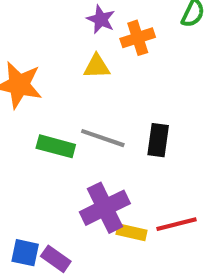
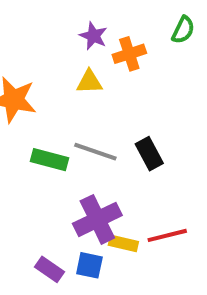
black rectangle: (158, 140) -> (149, 154), turned -36
blue square: (25, 253) -> (89, 265), moved

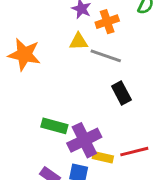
gray line: (95, 152) -> (106, 56), moved
green rectangle: (49, 160) -> (54, 126), moved

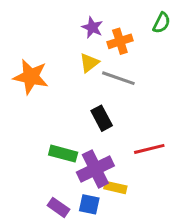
yellow triangle: (79, 42) -> (89, 63), turned -36
black rectangle: (121, 93) -> (102, 118), moved
red line: (134, 152) -> (149, 149), moved

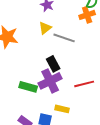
orange cross: (120, 41) -> (87, 15), moved
purple cross: (95, 169) -> (50, 81), moved

